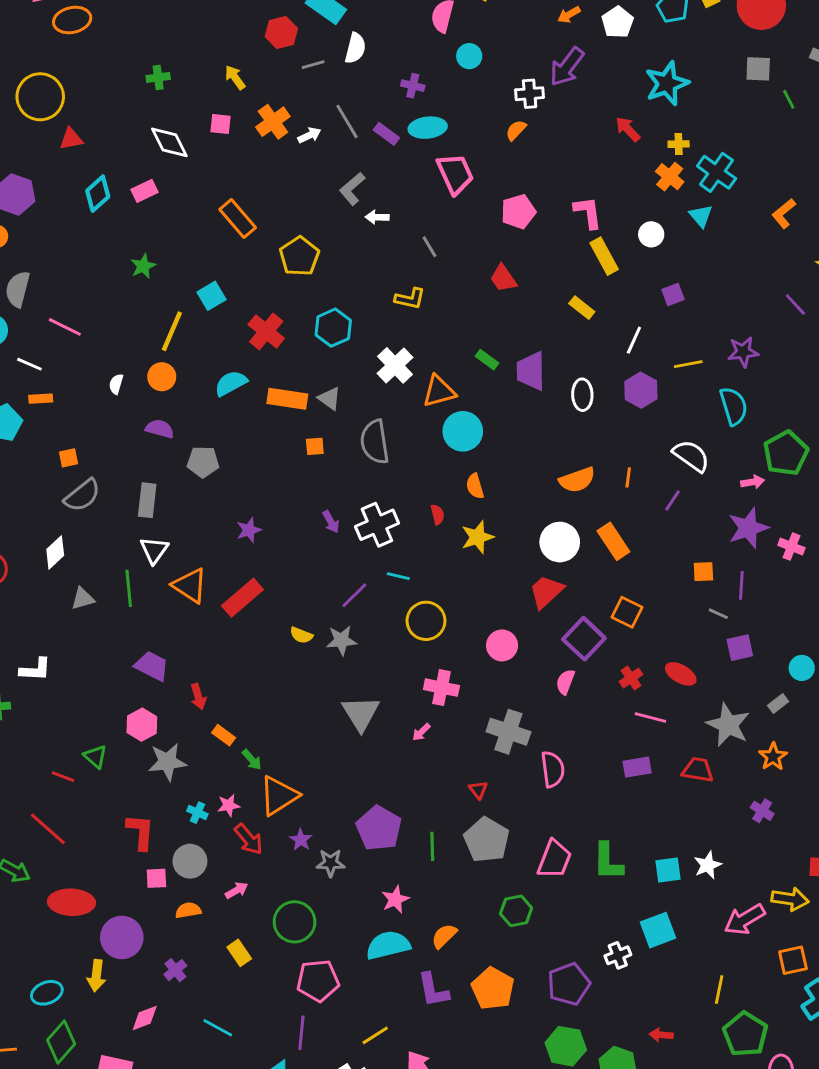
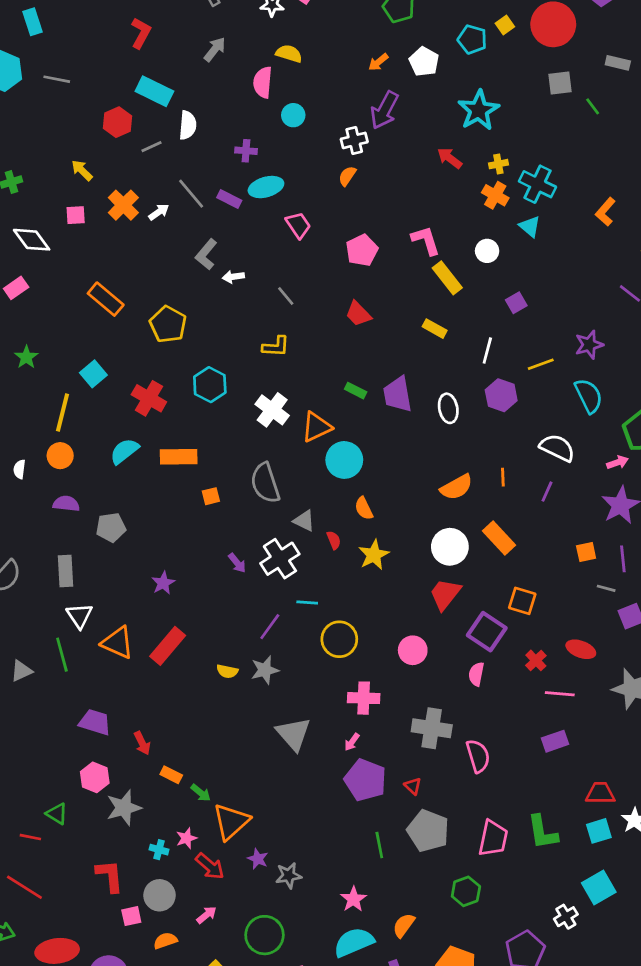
pink trapezoid: (455, 174) -> (298, 225), size x0.7
gray triangle: (329, 398) -> (304, 521), moved
red trapezoid: (698, 770) -> (600, 793), moved
purple pentagon: (379, 828) -> (365, 780), moved

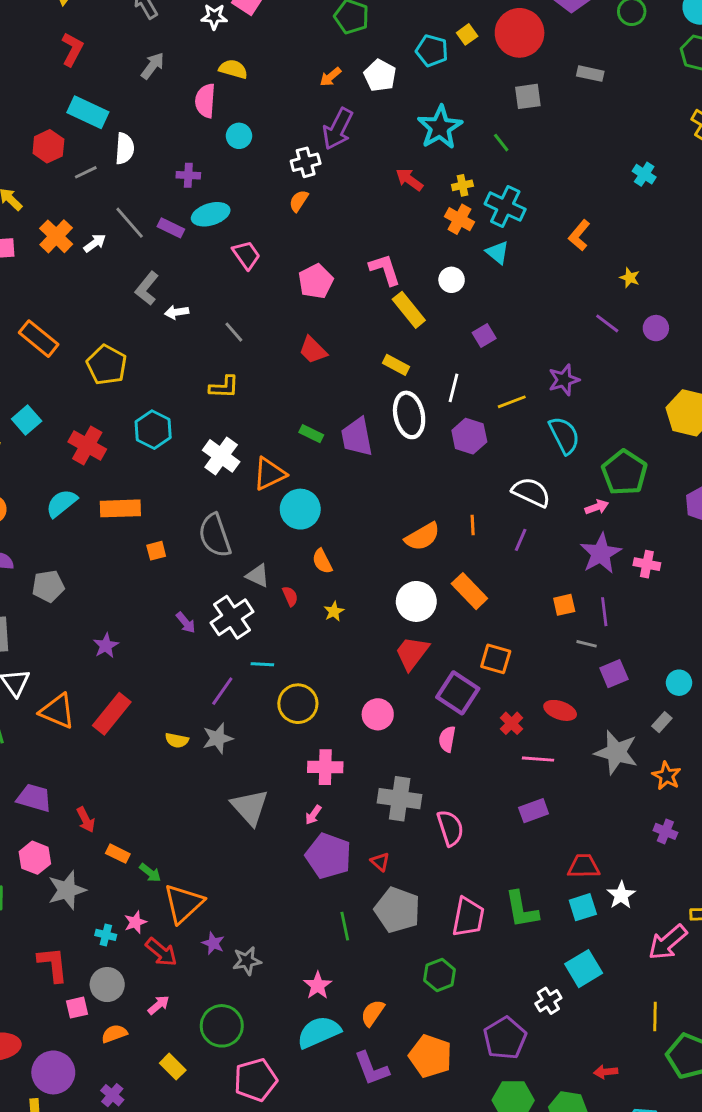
green line: (593, 106) -> (501, 143), moved
white ellipse: (448, 408) -> (409, 415), moved, size x1.4
yellow star: (374, 555) -> (334, 611), size x0.6

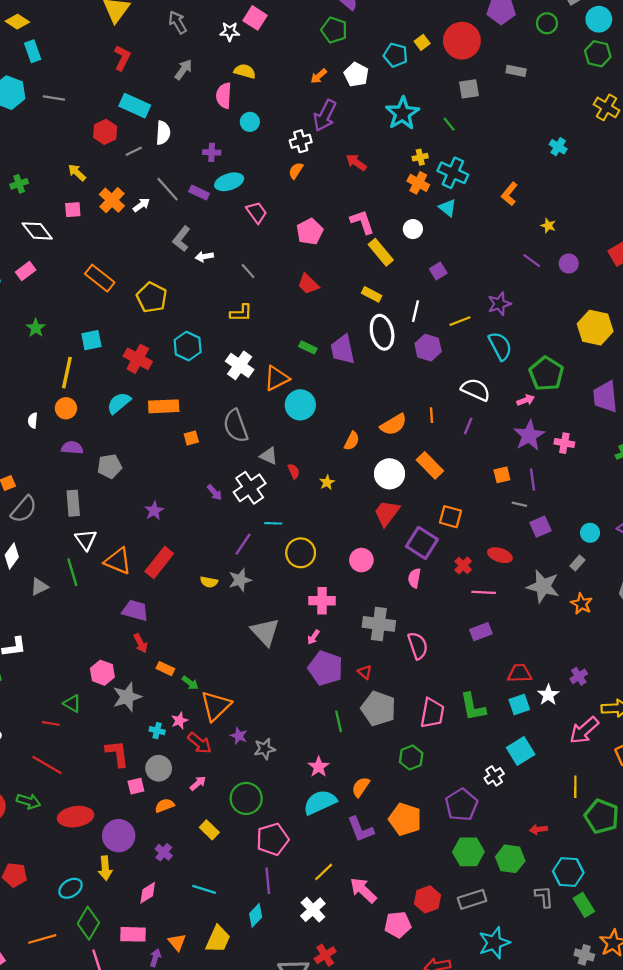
red arrow: (409, 180) -> (356, 162), moved
cyan square: (27, 420) -> (91, 340), turned 30
orange semicircle: (322, 561) -> (352, 441), moved, turned -126
purple trapezoid: (34, 798) -> (135, 610), moved
purple cross: (665, 831) -> (579, 676), moved, turned 35

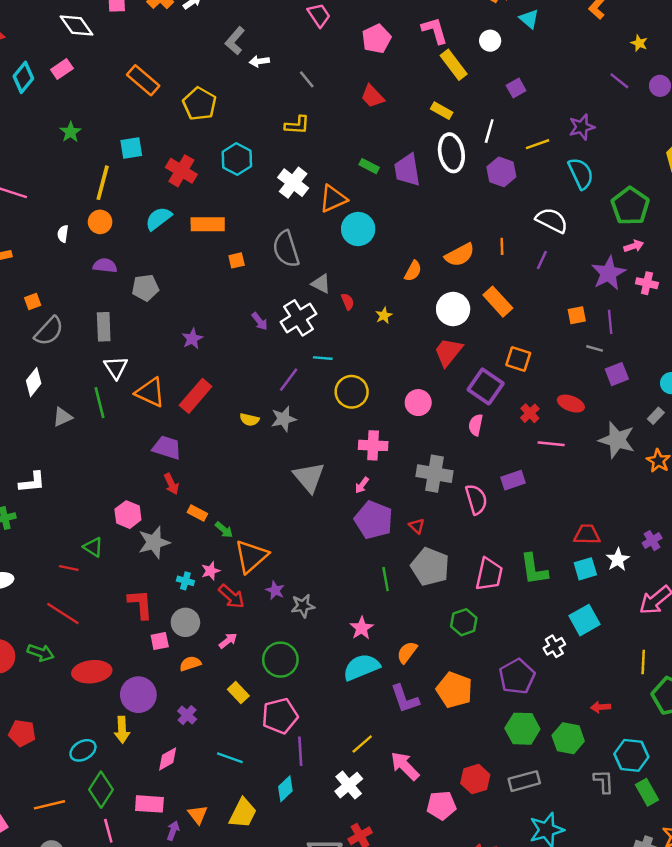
pink arrow: (526, 400) -> (634, 246), moved
purple rectangle: (481, 632) -> (513, 480), moved
pink pentagon: (272, 839) -> (280, 716), moved

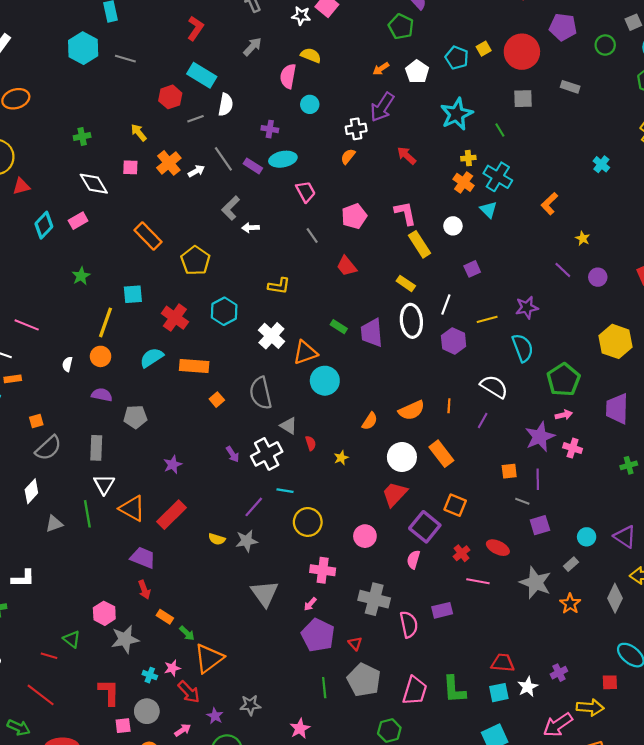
gray line: (307, 79) -> (312, 235), moved
orange square: (237, 260) -> (217, 400), turned -32
purple star: (275, 590) -> (215, 716), moved

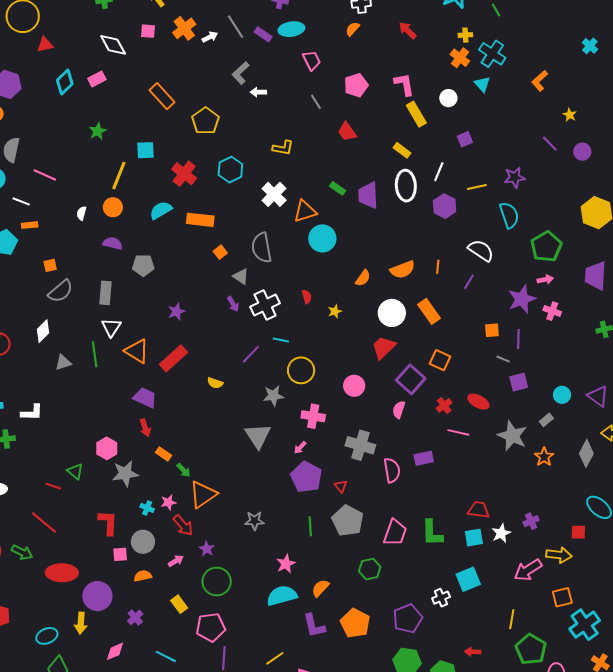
gray triangle: (289, 426) -> (241, 276), moved
gray star: (247, 541) -> (273, 396), moved
gray star: (250, 705) -> (254, 521), moved

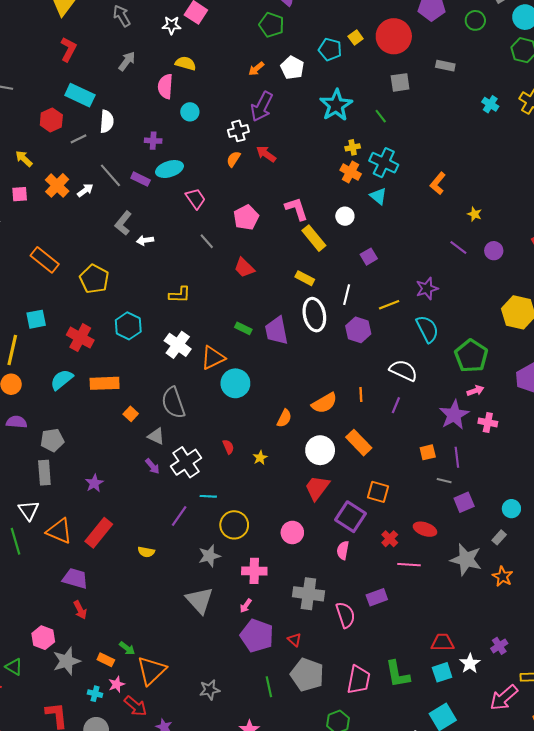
red arrow: (408, 30) -> (266, 154), moved
cyan cross: (590, 46) -> (490, 104), moved
gray rectangle: (105, 293) -> (44, 473), moved
orange rectangle: (164, 454) -> (106, 660), moved

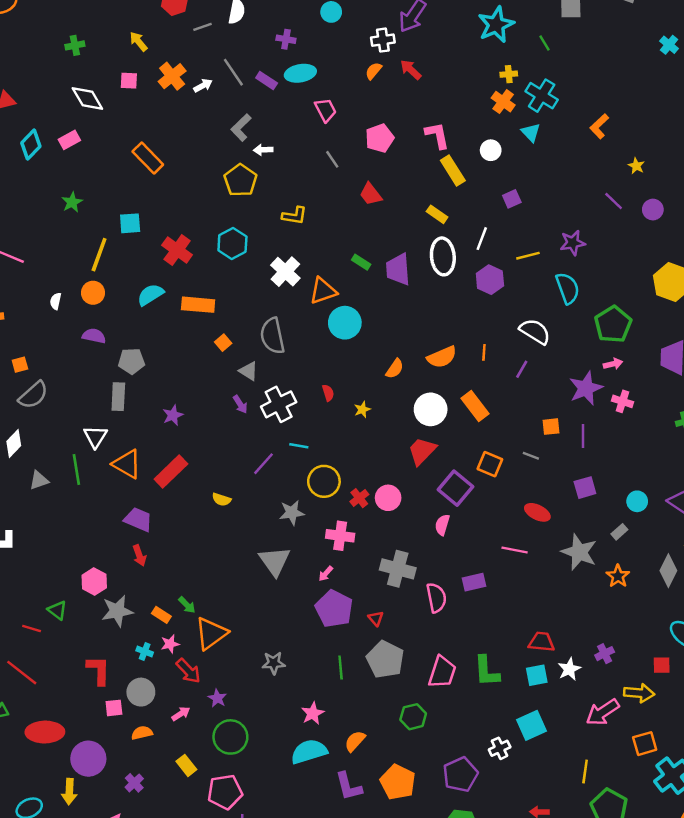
yellow pentagon: (94, 279) -> (241, 180), moved
gray line: (444, 481) -> (531, 456), moved
red cross: (390, 539) -> (359, 498), moved

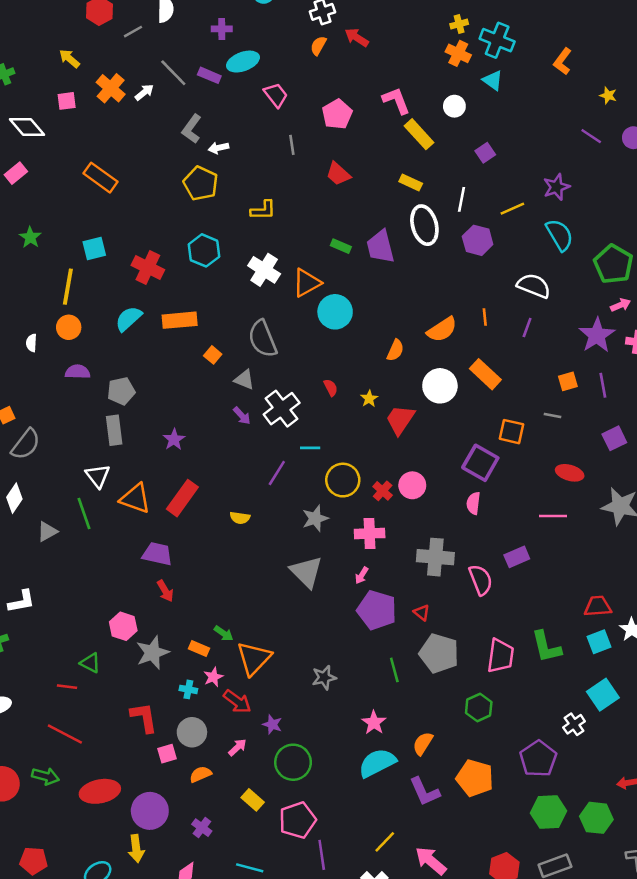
gray line: (332, 159) -> (292, 145), turned 36
red trapezoid: (422, 451) -> (400, 420), moved

